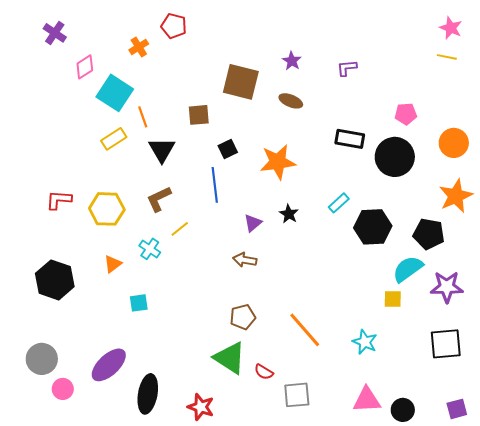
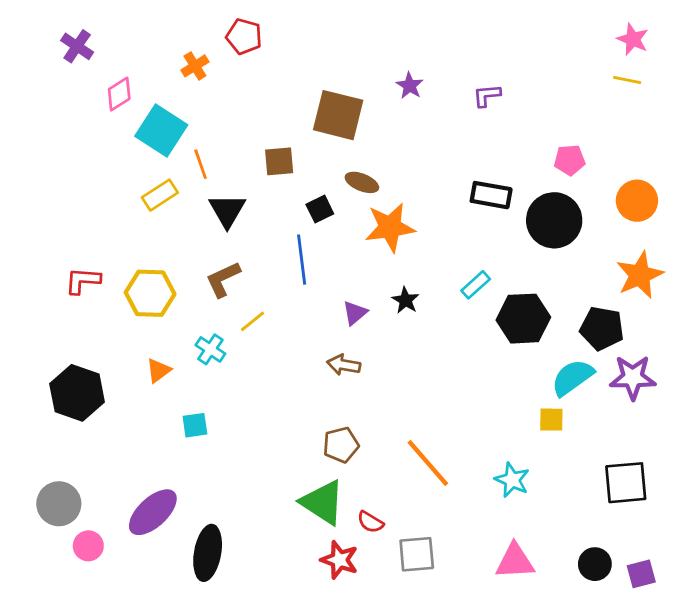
brown ellipse: (291, 101) -> (362, 182), moved
purple star: (447, 287) -> (633, 377), moved
red star: (201, 407) -> (339, 560), moved
black circle: (403, 410) -> (595, 564), moved

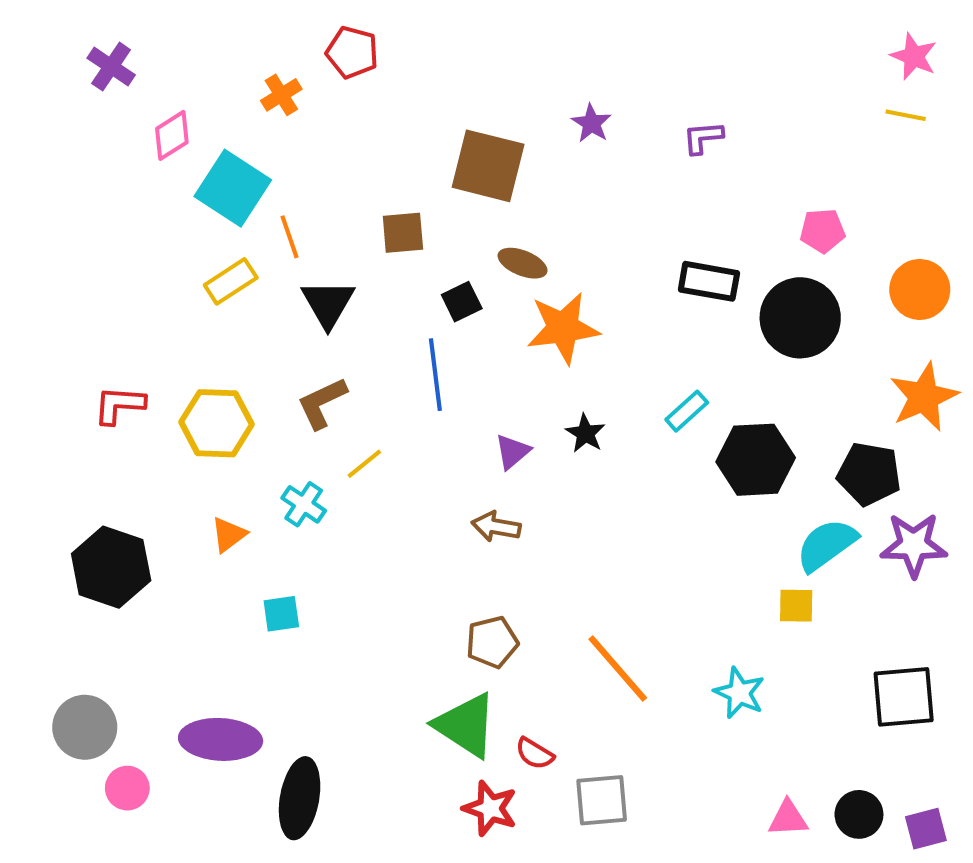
purple ellipse: (153, 512) -> (221, 739), turned 46
pink triangle: (515, 561) -> (788, 818), moved, size x0.7

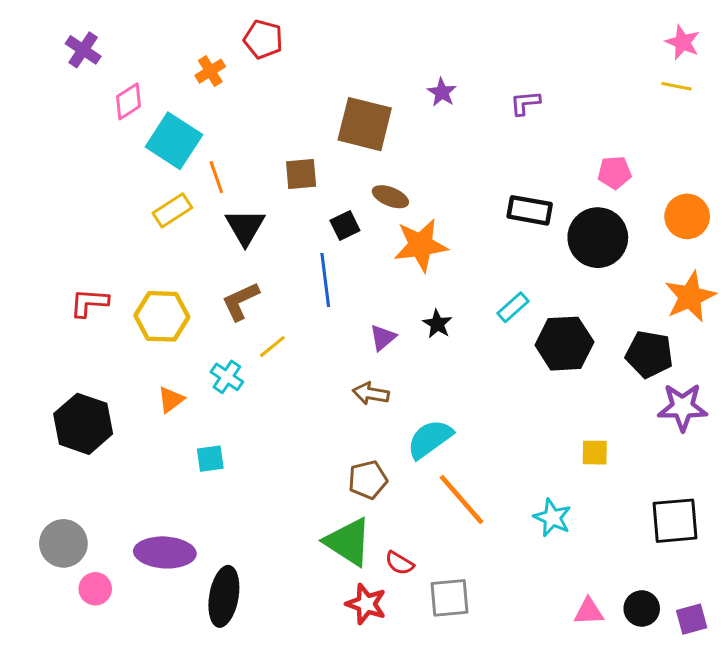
cyan semicircle: (827, 545) -> (430, 439), moved

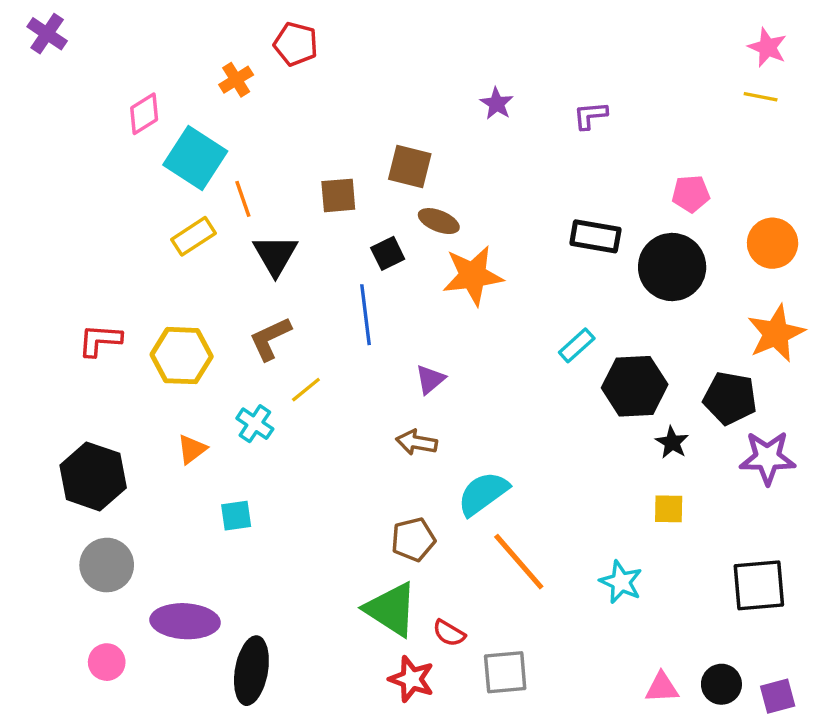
purple cross: (83, 50) -> (47, 34), moved
brown square: (365, 124) -> (410, 167), moved, size x0.7
black star: (437, 324) -> (672, 442), moved
gray circle: (63, 543) -> (107, 565), moved

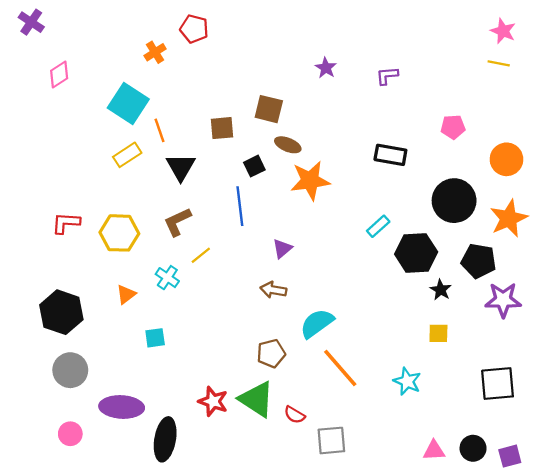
pink diamond: (144, 114) -> (59, 75), moved
black circle: (672, 267) -> (454, 201), moved
red star: (412, 679) -> (213, 401), moved

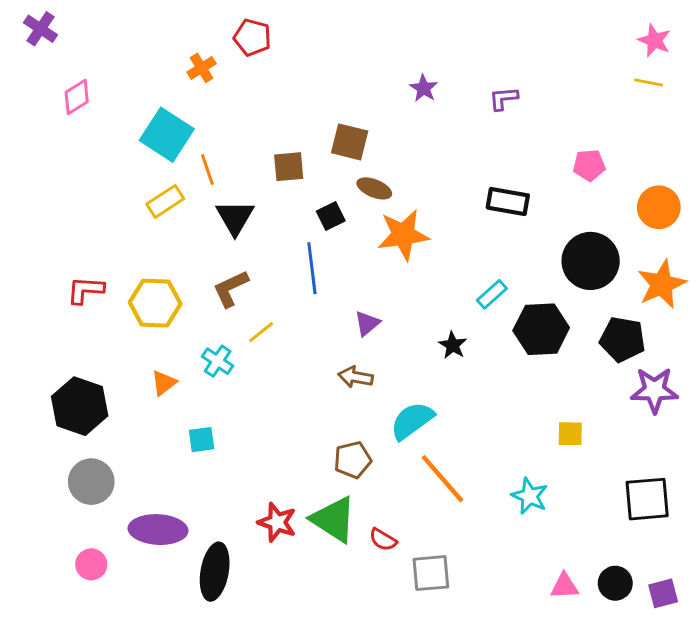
black star: (441, 290) -> (453, 345), moved

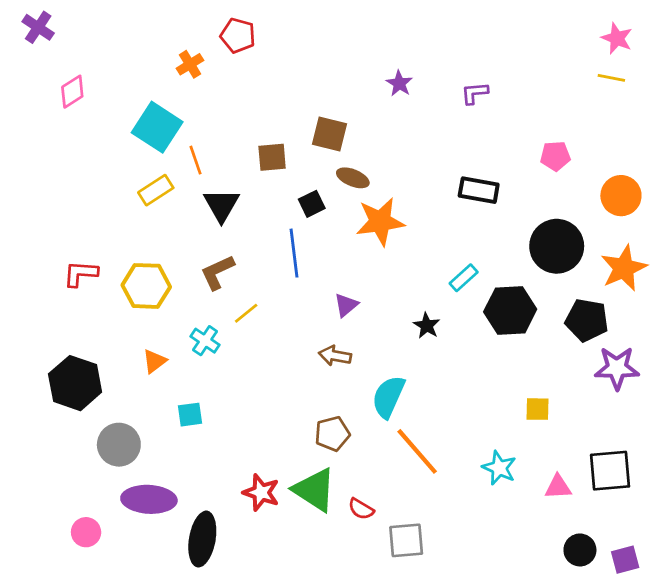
cyan semicircle: (412, 421) -> (388, 397), turned -30
gray circle: (91, 482) -> (119, 445), moved
pink triangle: (564, 586) -> (558, 487), moved

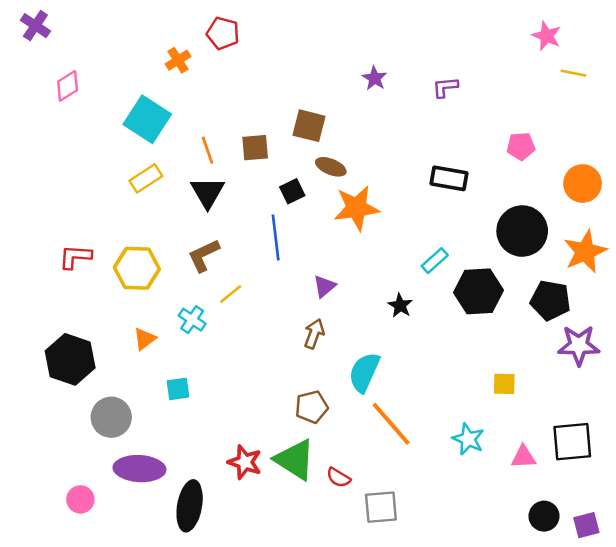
pink star: (617, 38) -> (547, 36), moved
orange line: (195, 160) -> (208, 150), moved
brown arrow: (335, 356) -> (314, 334), turned 100

